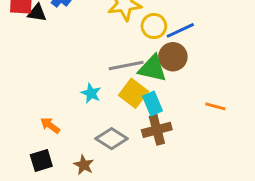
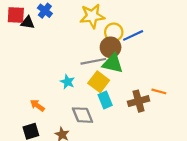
brown circle: (173, 57) -> (111, 47), moved
cyan rectangle: (152, 103) -> (105, 100), moved
brown cross: (157, 130) -> (138, 101), moved
gray diamond: (112, 139) -> (83, 115), turned 35

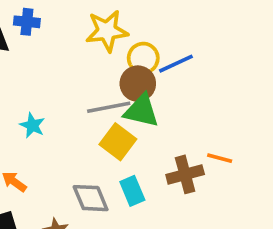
blue cross: (45, 11) -> (27, 22), turned -32
cyan star: (67, 82) -> (32, 125), moved
cyan rectangle: (105, 100) -> (132, 191), moved

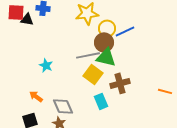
orange line: (220, 158) -> (165, 91), moved
brown cross: (185, 174) -> (120, 83), moved
gray diamond: (91, 198) -> (63, 106), moved

